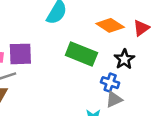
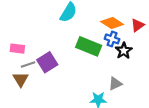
purple square: (20, 54) -> (47, 62), moved, turned -30
blue cross: (110, 83) -> (112, 39), moved

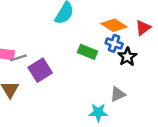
green rectangle: (89, 46) -> (87, 52), size x0.7
gray line: (28, 64) -> (18, 58), moved

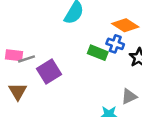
blue cross: (114, 43) -> (115, 44), moved

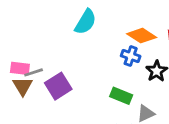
green rectangle: (98, 53) -> (121, 96), moved
brown triangle: (18, 91) -> (23, 86), moved

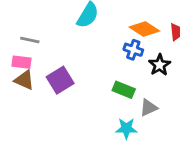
gray line: (34, 72) -> (30, 40), moved, turned 30
brown triangle: (23, 86) -> (24, 80), turned -35

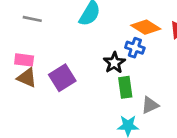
gray line: (30, 40) -> (32, 19), moved
black star: (160, 65) -> (114, 63), moved
green rectangle: (124, 90) -> (125, 87), turned 60

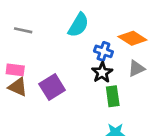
blue cross: (135, 48) -> (103, 51), moved
gray triangle: (150, 105) -> (136, 69), moved

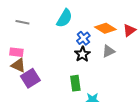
blue cross: (103, 51) -> (83, 38), turned 32
purple square: (52, 87) -> (30, 78), moved
green rectangle: (113, 96) -> (75, 83), moved

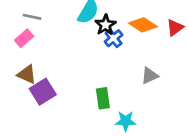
gray triangle: (108, 51) -> (150, 76), moved
pink rectangle: (16, 52) -> (24, 38), moved, turned -48
black star: (82, 54) -> (106, 25), moved

